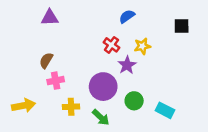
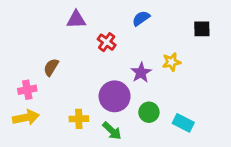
purple triangle: (50, 18) -> (76, 20), moved
red cross: (111, 45) -> (107, 42), moved
yellow star: (142, 46) -> (171, 62), moved
pink cross: (56, 81) -> (27, 90), moved

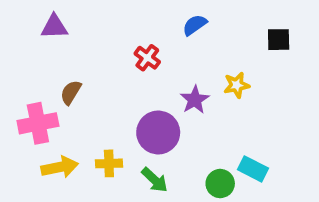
purple triangle: (76, 20) -> (54, 27), moved
pink cross: (27, 90) -> (38, 123), size x1.5
green circle: (149, 112) -> (220, 184), moved
yellow arrow: (26, 118) -> (60, 167), moved

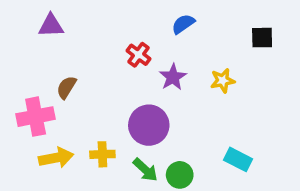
purple star: (195, 100) -> (173, 77), moved
green circle: (220, 184) -> (180, 175), moved

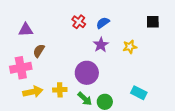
blue semicircle: (183, 24) -> (103, 23), moved
purple triangle: (51, 26) -> (26, 30), moved
red cross: (138, 55) -> (79, 22), moved

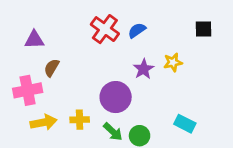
red cross: (79, 22) -> (105, 29), size x1.5
purple star: (101, 45) -> (144, 69), moved

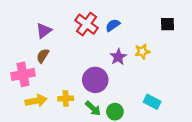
purple triangle: (34, 40) -> (44, 31), moved, turned -35

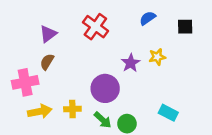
blue semicircle: (113, 25) -> (148, 18), moved

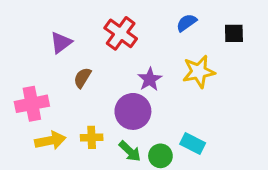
yellow star: (157, 57) -> (199, 72), size x1.5
brown semicircle: (47, 62) -> (82, 78), moved
purple star: (131, 63) -> (150, 79), moved
cyan rectangle: (168, 113) -> (193, 144), moved

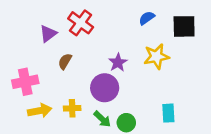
red cross: (121, 33) -> (81, 23), moved
black square: (234, 33) -> (184, 26), size x1.5
cyan rectangle: (193, 144) -> (168, 113), moved, turned 60

